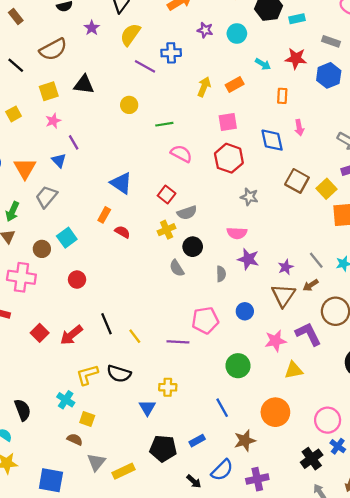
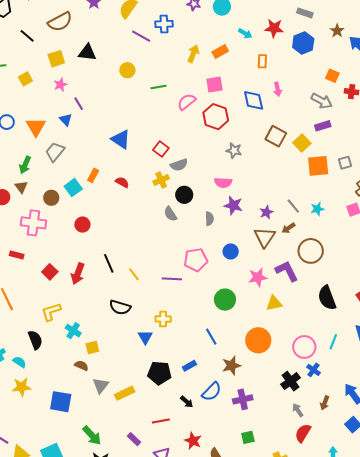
pink semicircle: (181, 154) -> (187, 102), moved, turned -66
orange rectangle: (104, 215) -> (93, 175), moved
red arrow: (71, 335) -> (78, 274), turned -30
yellow L-shape: (87, 375) -> (51, 312), moved
yellow square: (87, 419) -> (92, 347), turned -32

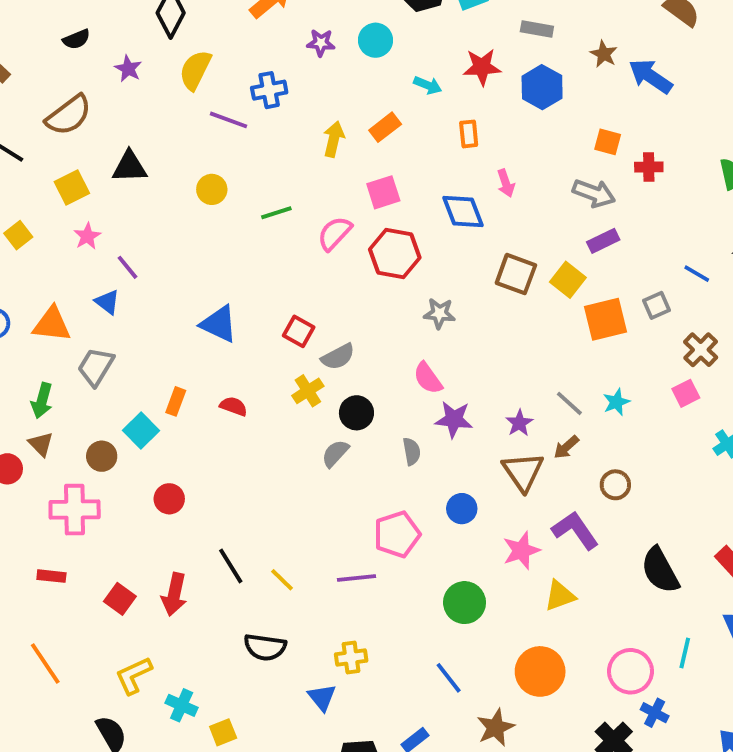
orange triangle: (36, 127) -> (52, 324), turned -45
pink semicircle: (223, 183) -> (428, 378), turned 60
gray semicircle: (170, 214) -> (335, 453), turned 84
brown circle: (311, 251) -> (615, 485), size x0.6

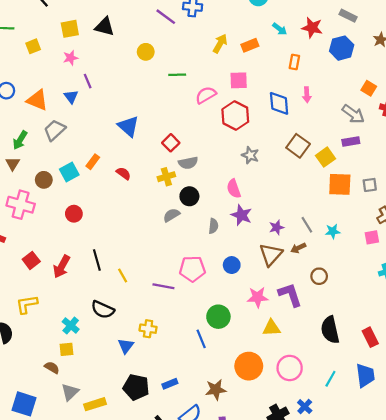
pink circle: (630, 671) -> (290, 368), moved
blue line: (449, 678) -> (201, 339), moved
cyan cross: (182, 705) -> (71, 325), moved

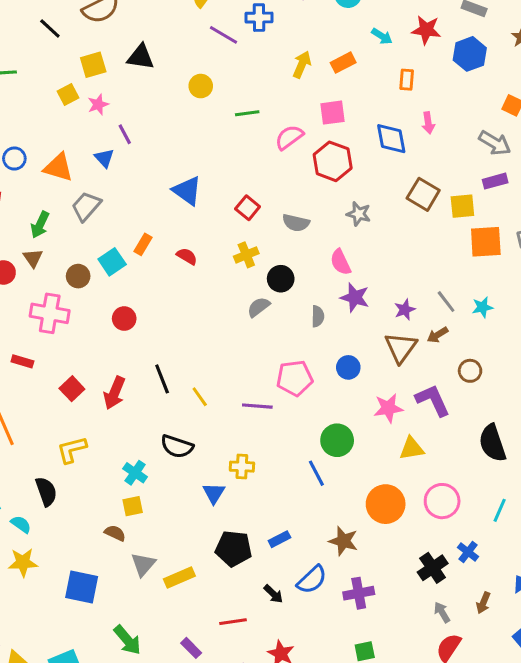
yellow square: (33, 46) -> (68, 95), moved
yellow square: (326, 157) -> (462, 206), turned 36
gray semicircle: (188, 163) -> (296, 223), moved, turned 30
brown star: (216, 390) -> (343, 541), turned 30

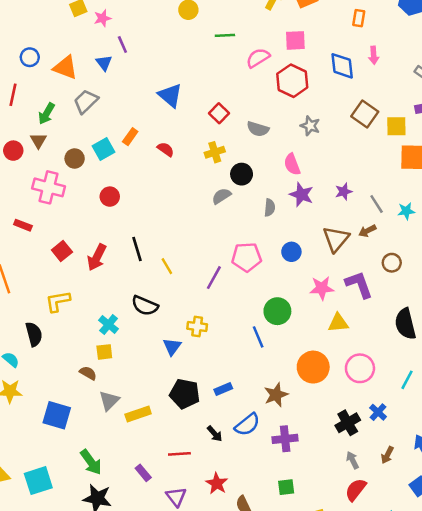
purple star: (405, 310) -> (344, 192), moved
purple line: (257, 406) -> (214, 278), turned -70
brown star: (343, 541) -> (276, 395), turned 30

